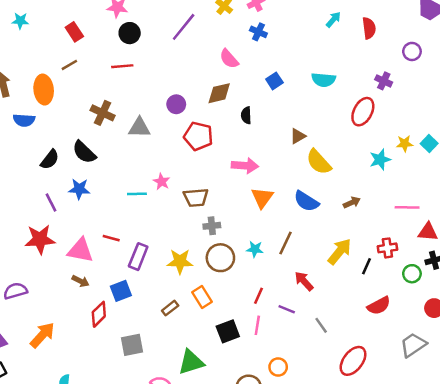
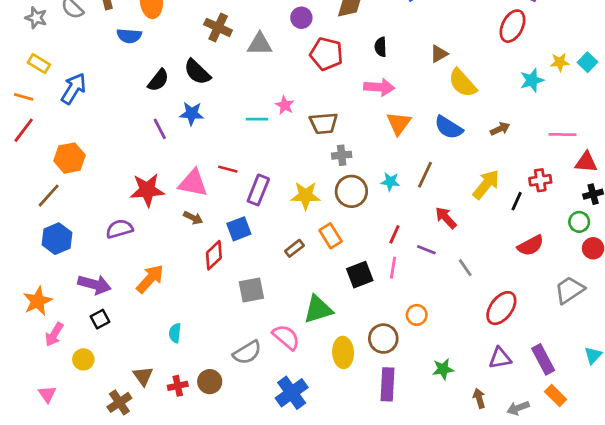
black semicircle: (246, 115) -> (381, 47), moved
red star: (40, 239) -> (147, 190), moved
green circle: (412, 274) -> (579, 222), moved

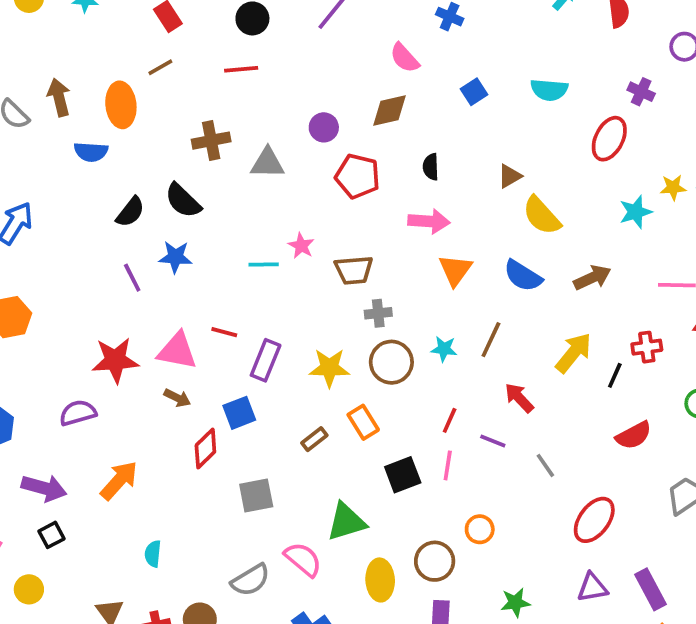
brown cross: (218, 27) -> (211, 141), turned -36
brown arrow: (500, 129) -> (592, 278), size x1.4

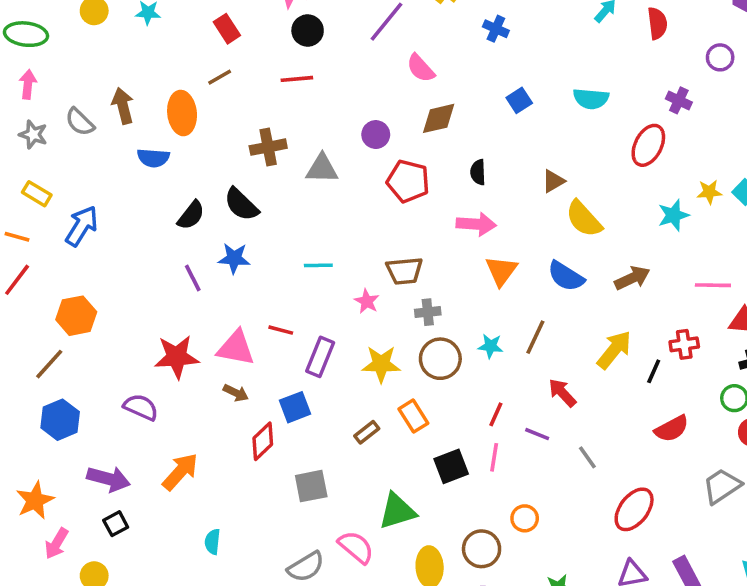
pink semicircle: (405, 58) -> (421, 68), moved
pink star: (301, 246) -> (367, 301), moved
purple semicircle: (78, 413) -> (141, 407), turned 40

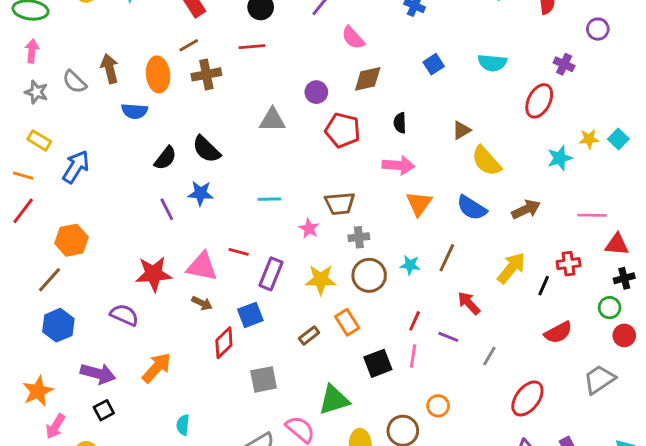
brown cross: (268, 147) -> (206, 74), moved
gray line: (587, 457) -> (489, 356), turned 66

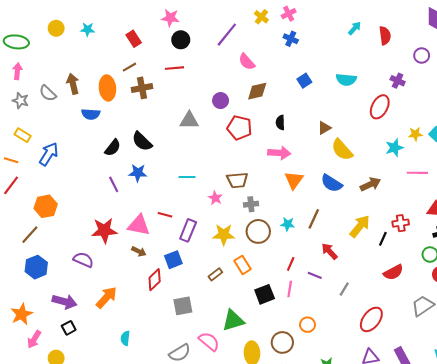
pink line: (592, 215) -> (417, 173), moved

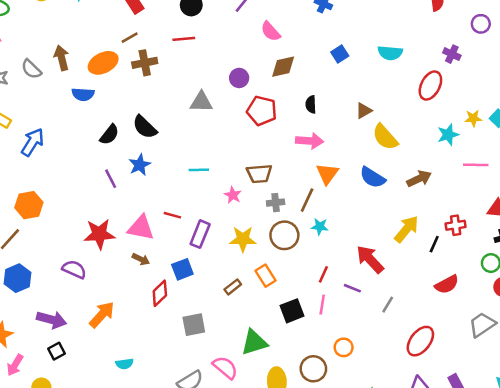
orange ellipse: (107, 88) -> (103, 63), turned 70
blue star: (138, 173) -> (140, 165), turned -30
brown line: (314, 219) -> (307, 200), moved
red arrow: (329, 251) -> (370, 259), size x1.4
cyan semicircle: (125, 338) -> (125, 364), turned -104

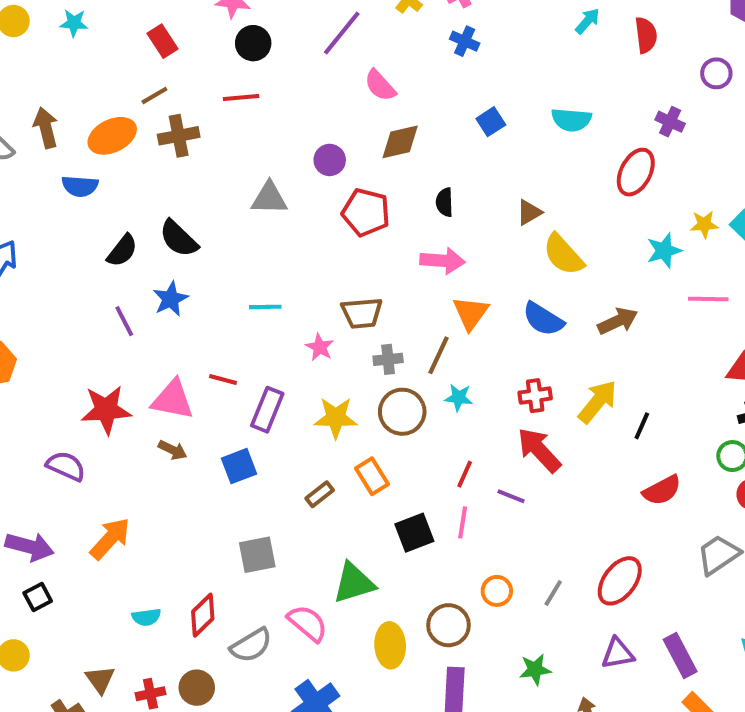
red cross: (456, 225) -> (535, 396), moved
red diamond: (160, 293) -> (203, 615), moved
gray line: (388, 305) -> (553, 593), moved

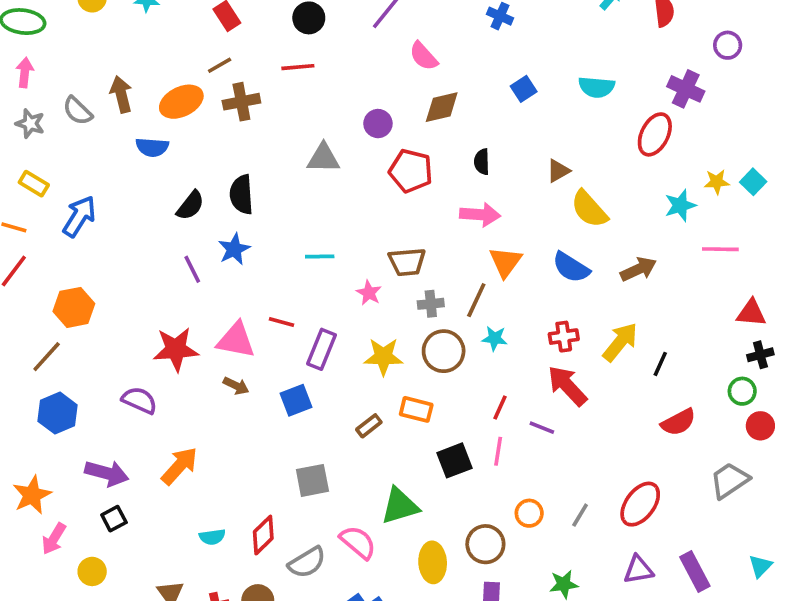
purple cross: (670, 122) -> (686, 89), size x1.4
black semicircle: (179, 239) -> (241, 195), turned 42
orange rectangle: (372, 476) -> (416, 409), turned -44

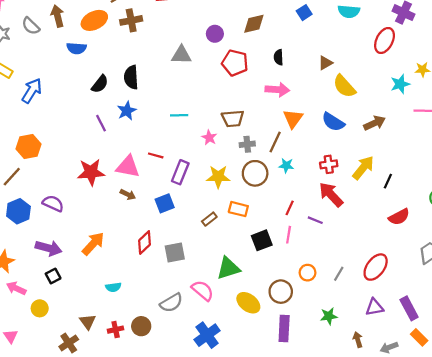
purple semicircle: (139, 400) -> (53, 203), moved
red diamond: (263, 535) -> (145, 242), moved
pink arrow: (54, 539) -> (16, 288), turned 84
yellow ellipse: (433, 562) -> (248, 303), turned -50

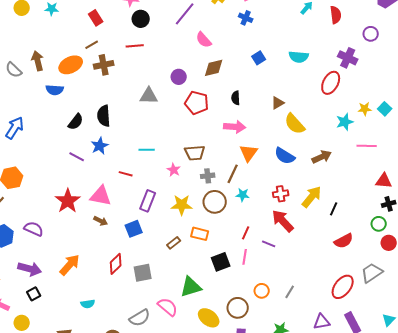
purple line: (101, 123) -> (77, 157), turned -35
red line: (156, 155) -> (126, 174), moved
red star: (91, 172) -> (68, 201), turned -30
red ellipse: (376, 267) -> (343, 287), moved

